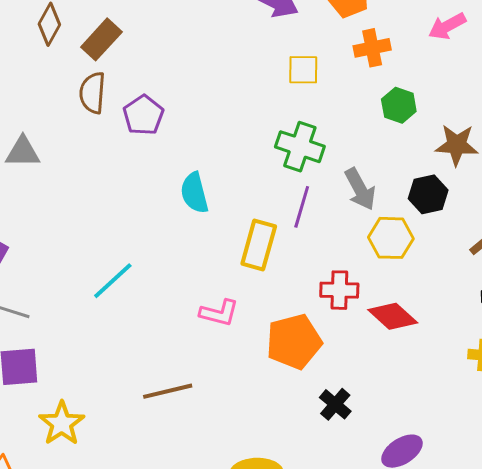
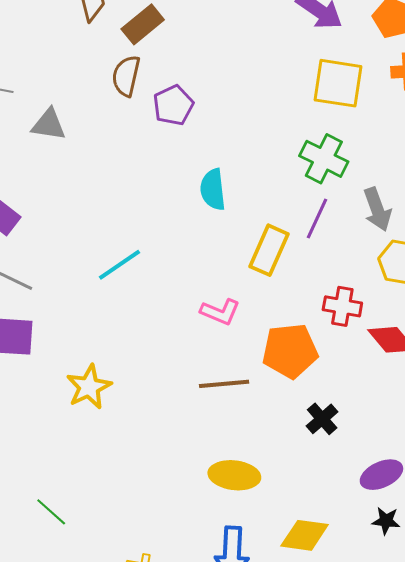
yellow square: (303, 70) -> (338, 83), size x1.6
brown line: (168, 391) -> (224, 384), moved
yellow star: (62, 423) -> (89, 387), moved

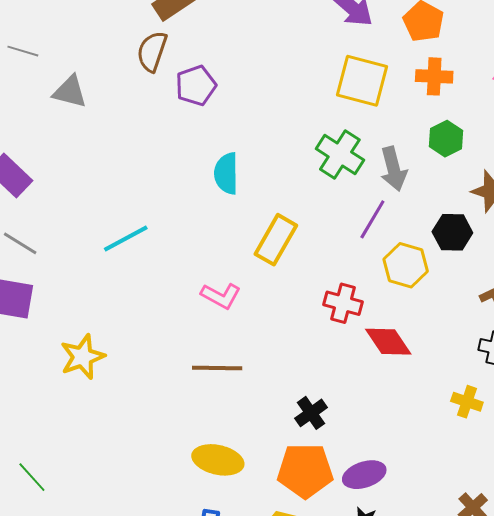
gray arrow: (377, 209) -> (393, 169), moved
purple line: (317, 219) -> (372, 219), moved
orange pentagon: (290, 351) -> (305, 471), moved

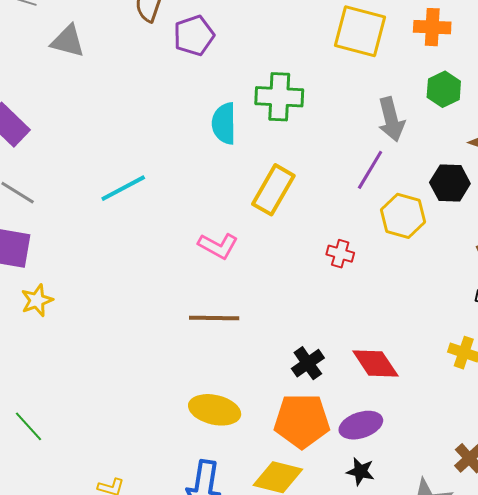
green cross: (340, 154) -> (279, 97), moved, turned -30
red cross: (343, 303) -> (340, 254), size x0.7
red diamond: (388, 342) -> (375, 363), moved
yellow star: (82, 357) -> (37, 300), moved, size x0.7

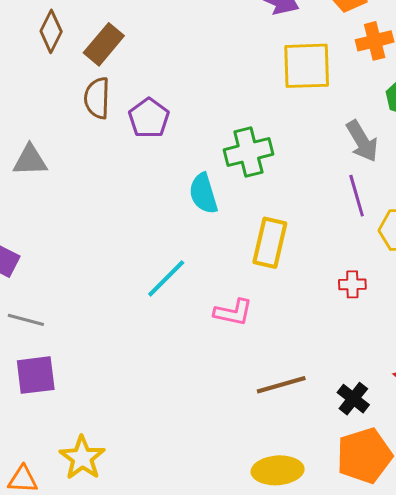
purple line: (370, 170) -> (357, 196), turned -30
cyan line: (123, 188) -> (166, 278), moved
yellow star: (37, 300) -> (82, 458), moved, size x1.4
brown line: (214, 318) -> (281, 385), moved

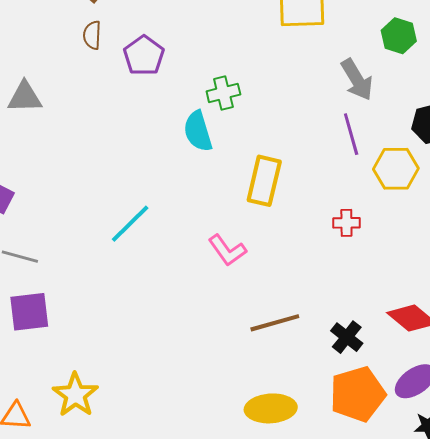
brown semicircle: (97, 98) -> (92, 35), size x0.7
green cross: (248, 152) -> (223, 93), moved, size x0.7
cyan line: (166, 278) -> (130, 224), moved
pink L-shape: (233, 312) -> (227, 250), turned 42

